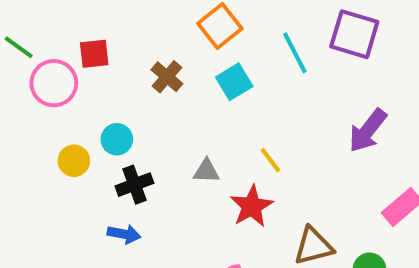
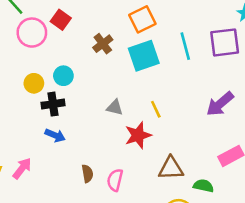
purple square: (354, 34) -> (225, 42), turned -36
red square: (94, 54) -> (61, 20), turned 30
cyan square: (234, 82) -> (144, 56), size x1.4
black cross: (134, 185) -> (53, 104), moved

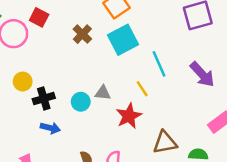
cyan line: (185, 46) -> (159, 64), moved
cyan circle: (63, 76) -> (81, 102), moved
purple arrow: (220, 104) -> (202, 74), turned -84

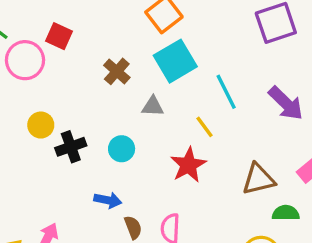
brown cross: (82, 34) -> (117, 71), moved
gray triangle: (103, 93) -> (153, 106), moved
blue arrow: (50, 128) -> (108, 200), moved
brown triangle: (165, 143) -> (258, 179), moved

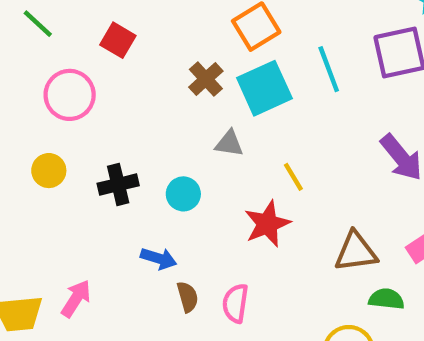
pink circle: (25, 60) -> (70, 95), moved
brown cross: (117, 71) -> (206, 79), moved
cyan line: (226, 92) -> (329, 69), moved
yellow circle: (41, 125) -> (49, 171), moved

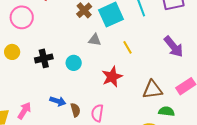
yellow line: (293, 177) -> (127, 47), moved
blue arrow: (159, 258) -> (58, 101), moved

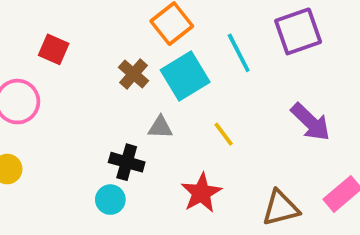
black cross: (44, 58) -> (127, 162), moved, turned 36
cyan circle: (74, 63) -> (110, 200), moved

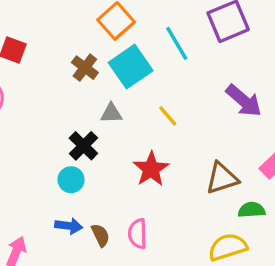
black cross: (127, 162) -> (83, 146), turned 32

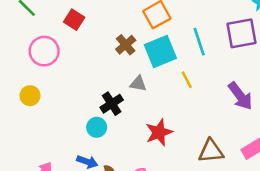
yellow line: (168, 116) -> (187, 80), moved

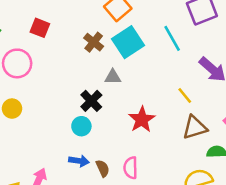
cyan line: (199, 42) -> (172, 38), moved
yellow line: (187, 80) -> (185, 96), moved

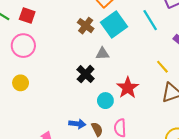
red square: (40, 28) -> (27, 15), moved
cyan circle: (81, 126) -> (105, 101), moved

